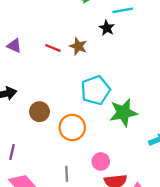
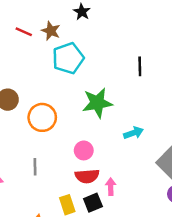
cyan pentagon: (96, 90) -> (68, 58), moved
pink circle: (101, 161) -> (84, 150), moved

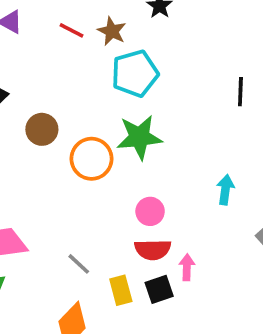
green star: (97, 103) -> (139, 137), moved
cyan arrow: (134, 133) -> (225, 190), turned -66
gray line: (35, 167) -> (79, 264), moved, turned -49

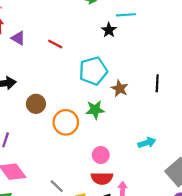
brown star: (112, 31) -> (120, 88), moved
green star: (139, 137) -> (95, 110), size x0.7
cyan arrow: (225, 190) -> (147, 143), turned 63

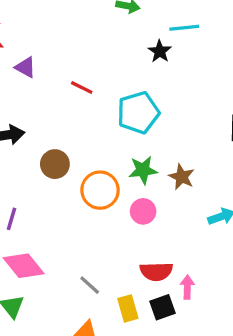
red line: (55, 44) -> (82, 87), moved
brown star: (120, 88) -> (182, 177), moved
pink circle: (101, 155) -> (143, 211), moved

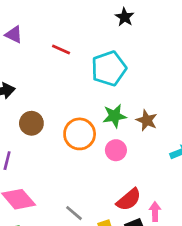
brown circle: (55, 164) -> (31, 123), moved
red semicircle: (156, 271) -> (129, 200), turned -36

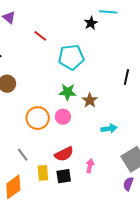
orange circle: (80, 134) -> (38, 118), moved
pink arrow: (155, 212) -> (90, 166), moved

